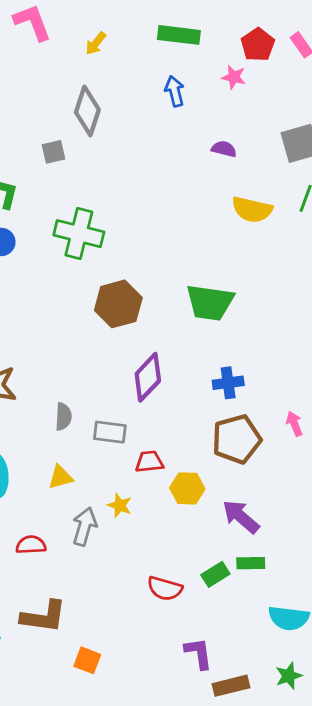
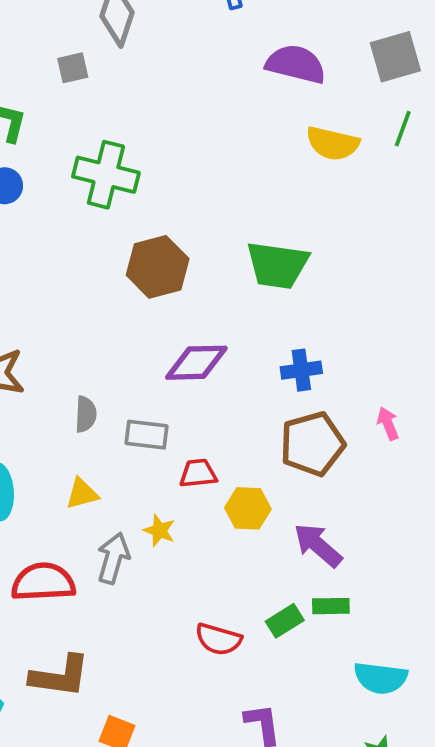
purple semicircle: (224, 149) -> (296, 64), size x1.8
purple diamond: (148, 377) -> (196, 363), turned 45
red semicircle: (31, 545) -> (43, 582), size x1.6

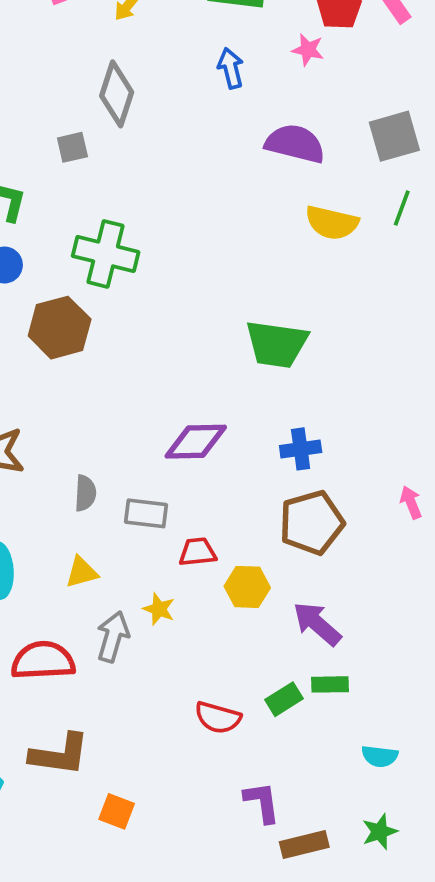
brown hexagon: (158, 267) -> (60, 328), moved
pink arrow: (388, 424) -> (411, 502), moved
cyan semicircle: (381, 678) -> (380, 756), size x0.7

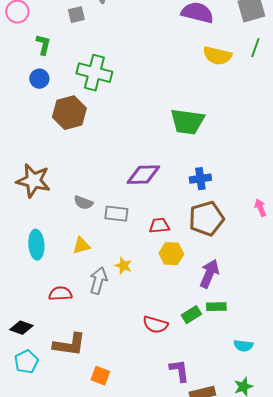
gray semicircle: (85, 493) -> (83, 203), turned 108
red trapezoid: (198, 552) -> (159, 226), moved
purple arrow: (317, 624) -> (209, 274), turned 72
red semicircle: (43, 661) -> (60, 294), size x0.7

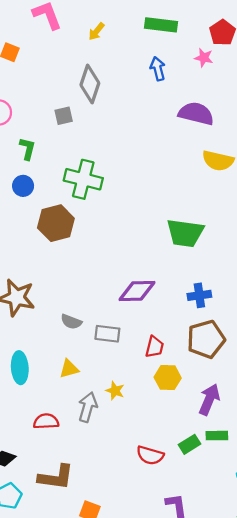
red trapezoid: (159, 226) -> (154, 347), turned 110

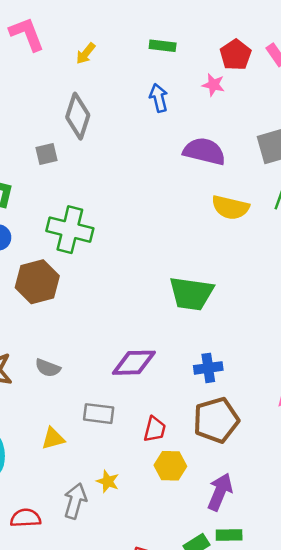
green rectangle: (161, 25) -> (163, 46), size x0.7
gray semicircle: (71, 322) -> (48, 368), moved
yellow triangle: (69, 369) -> (53, 438), moved

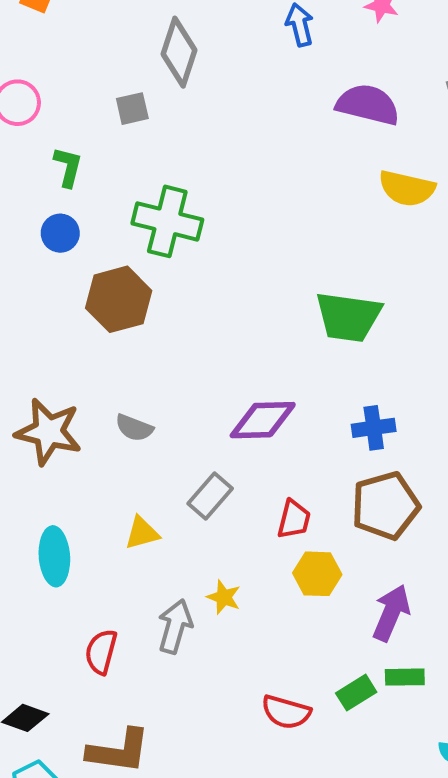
gray rectangle: (99, 414) -> (210, 496), turned -56
red semicircle: (26, 518) -> (101, 652), turned -72

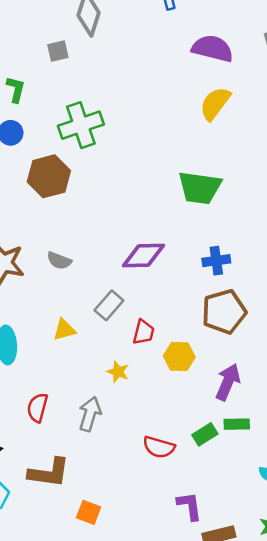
yellow semicircle: (407, 188) -> (215, 103), moved, turned 114
green cross: (167, 221) -> (81, 125), turned -33
red trapezoid: (294, 519) -> (143, 332), moved
gray arrow: (175, 626) -> (90, 414), moved

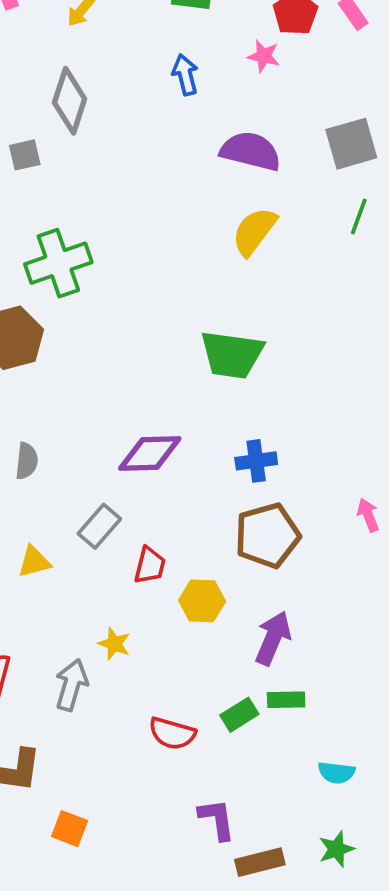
gray semicircle: (59, 261) -> (27, 461), turned -105
yellow star: (118, 372) -> (114, 644), moved

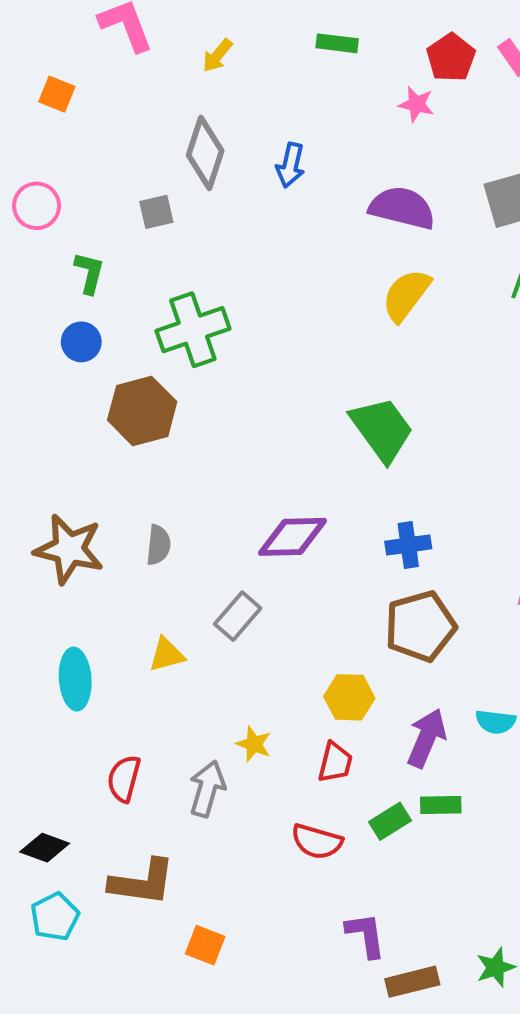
blue arrow: (185, 75) -> (290, 165), moved, turned -153
green trapezoid: (232, 355) -> (382, 429), turned -134
red trapezoid: (150, 565) -> (335, 762), moved
cyan semicircle: (336, 773) -> (496, 722), moved

